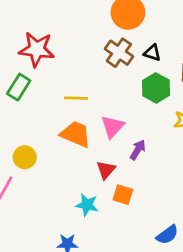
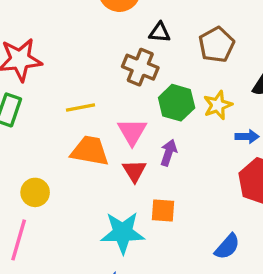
brown cross: (119, 53) -> (140, 67), moved
green hexagon: (156, 88) -> (177, 103), moved
red triangle: (106, 170) -> (134, 171), moved
cyan star: (87, 205) -> (123, 233), size x1.5

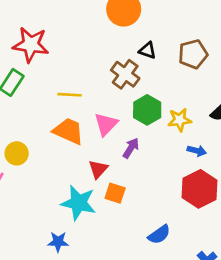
brown pentagon: (217, 45) -> (193, 54), moved
red triangle: (134, 171) -> (98, 169), moved

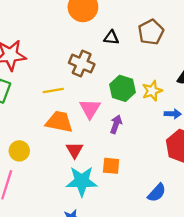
brown cross: (125, 74) -> (82, 64), moved
red triangle: (98, 169) -> (74, 150), moved

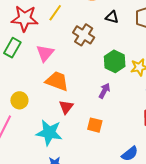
yellow line: (53, 91) -> (55, 13), moved, turned -54
pink triangle: (90, 109) -> (45, 53), moved
cyan star: (82, 181) -> (49, 133), moved

